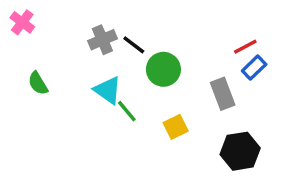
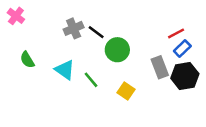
cyan triangle: (108, 90) -> (65, 70), moved
yellow square: (176, 127) -> (126, 91), turned -30
black hexagon: (240, 151) -> (185, 76), moved

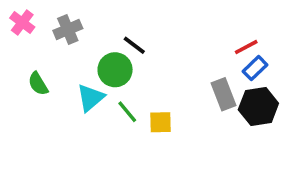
gray cross: (74, 28) -> (68, 30), moved
green circle: (117, 50) -> (115, 70), moved
cyan triangle: (65, 70) -> (91, 98), turned 45
yellow square: (126, 91) -> (160, 122), moved, turned -36

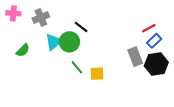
pink cross: (22, 23) -> (13, 13), turned -32
green semicircle: (38, 84) -> (23, 50), turned -104
cyan triangle: (91, 98) -> (54, 42), moved

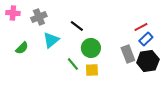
green circle: (69, 42) -> (91, 48), moved

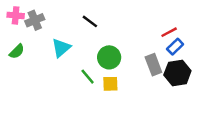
gray cross: (39, 17) -> (35, 20), moved
black line: (77, 26) -> (90, 21), moved
green semicircle: (22, 48) -> (17, 51), moved

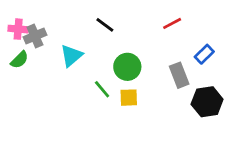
pink cross: (16, 15) -> (18, 29), moved
gray cross: (35, 20) -> (35, 36), moved
red line: (169, 32) -> (172, 23), moved
black hexagon: (177, 73) -> (207, 102), moved

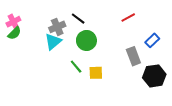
pink cross: (18, 29) -> (13, 22), turned -32
gray cross: (35, 36) -> (57, 27), moved
green semicircle: (20, 60) -> (14, 33), moved
green circle: (127, 67) -> (86, 40), moved

